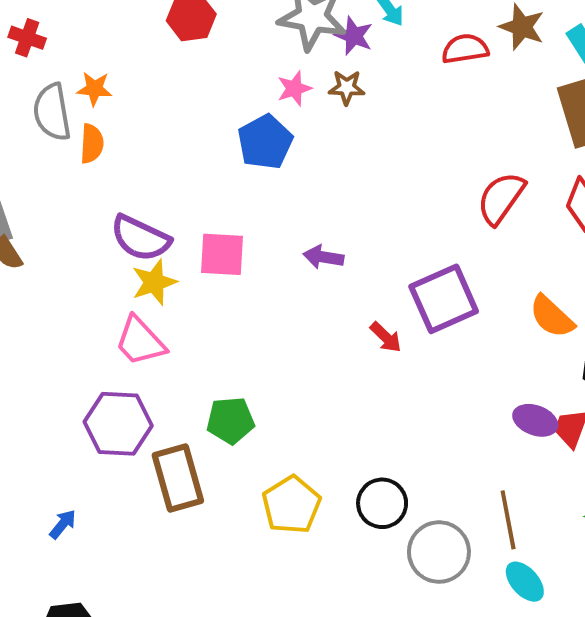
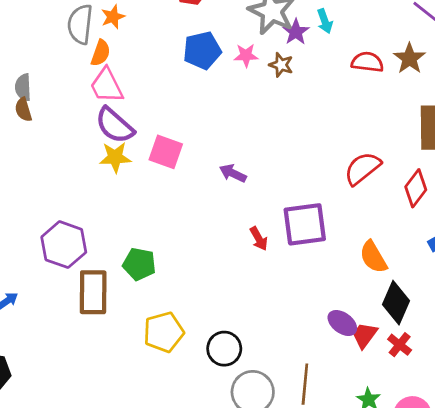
orange star: (94, 89) -> (113, 17), turned 30
blue pentagon: (265, 142) -> (202, 50), moved
pink trapezoid: (140, 341) -> (107, 86), moved

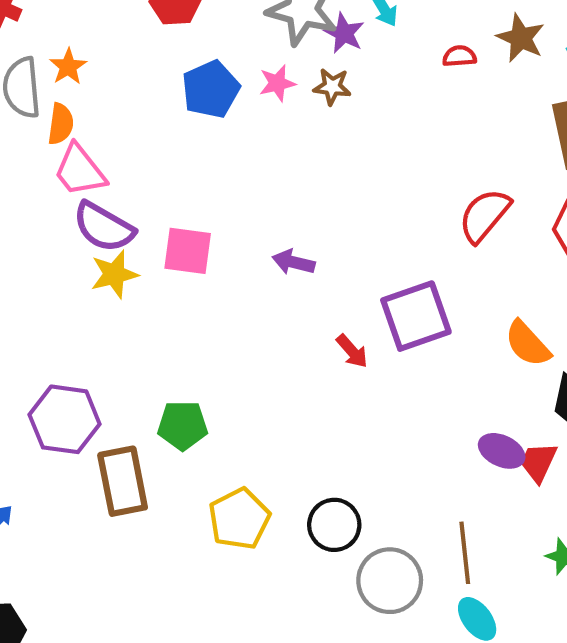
red semicircle: (367, 62) -> (459, 56), size x0.7

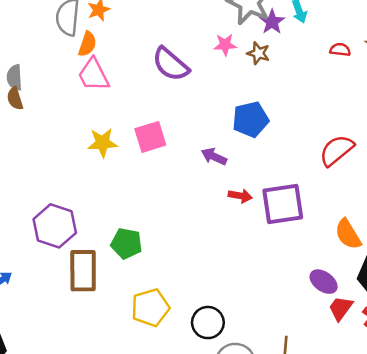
blue pentagon: (211, 89) -> (250, 119), moved
purple semicircle: (104, 227) -> (171, 64), moved
pink square: (188, 251) -> (150, 137), turned -36
red arrow: (352, 351) -> (240, 196), moved, turned -50
purple ellipse: (502, 451) -> (324, 282), moved

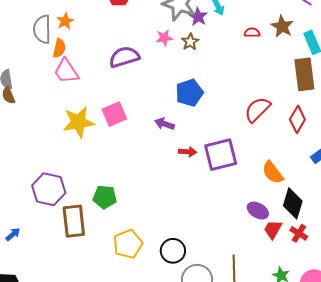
brown star: (258, 53) -> (190, 42), turned 30
purple semicircle: (171, 64) -> (124, 57), turned 128
yellow star: (102, 143) -> (78, 122), size x1.4

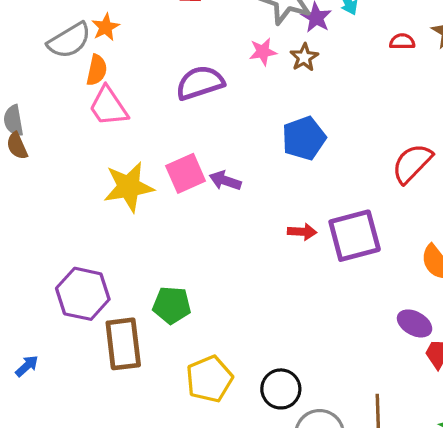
gray semicircle: (42, 29) -> (69, 40), turned -120
purple arrow: (164, 124) -> (225, 181), moved

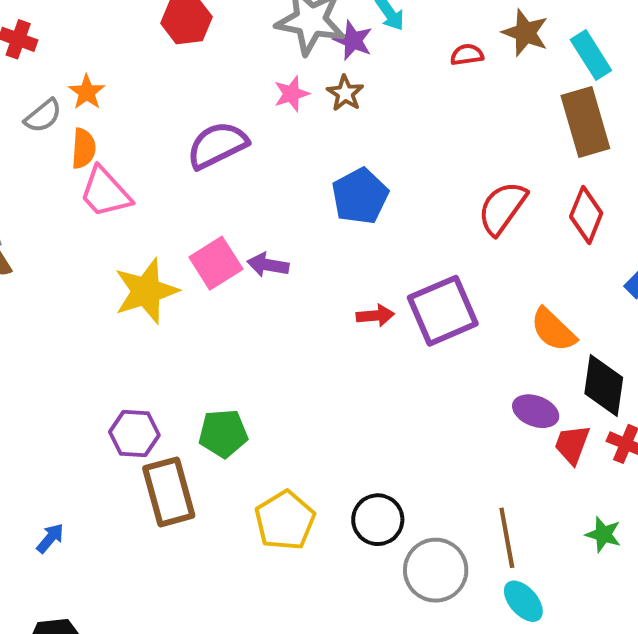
gray semicircle: (69, 40) -> (43, 116), size x0.7
purple hexagon: (83, 294) -> (134, 433), moved, size x0.7

